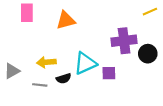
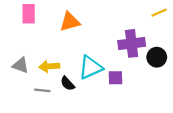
gray triangle: (12, 71) -> (21, 65), moved, turned 49
black semicircle: (64, 78) -> (68, 84), turned 64

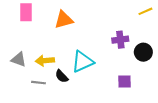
purple cross: (132, 43) -> (120, 40), size x0.7
purple square: (116, 78) -> (124, 81), moved

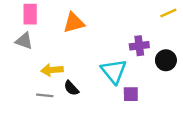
gray triangle: (19, 59) -> (24, 41), moved
cyan triangle: (83, 62) -> (114, 71), moved, turned -45
purple square: (124, 81) -> (131, 94), moved

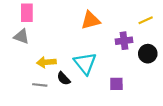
yellow line: (168, 13) -> (146, 20), moved
orange triangle: (74, 23) -> (91, 20), moved
cyan triangle: (114, 71) -> (85, 63), moved

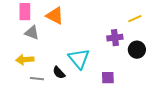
orange triangle: (91, 20) -> (55, 16), moved, turned 42
gray triangle: (22, 36) -> (32, 33), moved
yellow arrow: (46, 62) -> (25, 60), moved

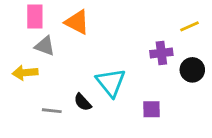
yellow arrow: (25, 60) -> (25, 73), moved

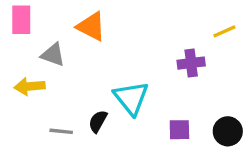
pink rectangle: (35, 16) -> (21, 20), moved
black circle: (192, 70) -> (228, 131), moved
black semicircle: (83, 102) -> (98, 121), turned 72

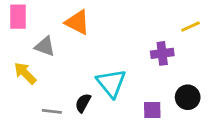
yellow arrow: (30, 86) -> (25, 73), turned 50
black circle: (228, 131) -> (188, 97), moved

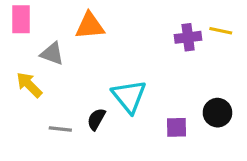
orange triangle: (77, 22) -> (90, 26), turned -32
yellow line: (190, 27) -> (221, 31), turned 36
purple cross: (162, 53) -> (188, 37), moved

